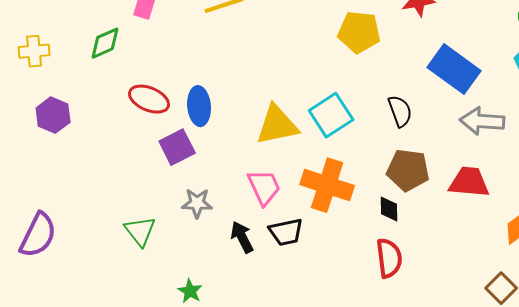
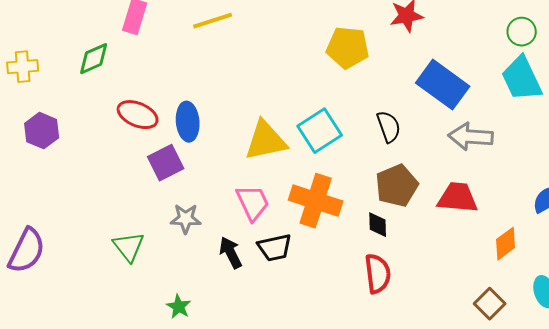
brown pentagon: (408, 170) -> (397, 186), turned -30

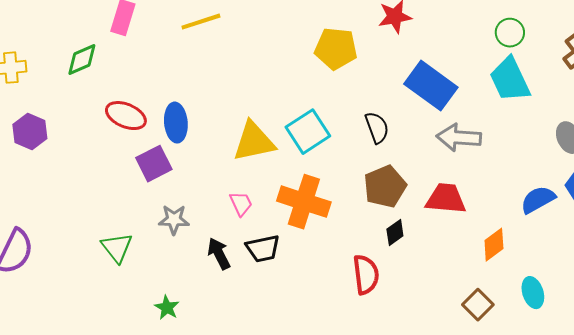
pink trapezoid: (253, 203) -> (241, 204), size x0.7
black diamond: (378, 225) -> (395, 233), moved, turned 56

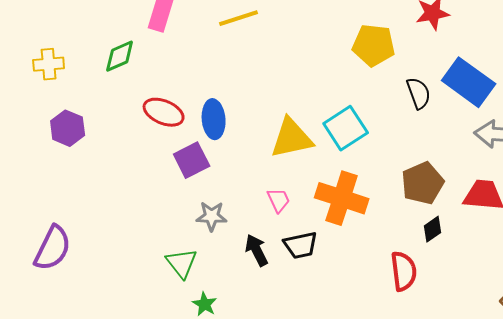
black semicircle: (377, 128) -> (419, 93), moved
green triangle: (117, 248) -> (182, 263), moved

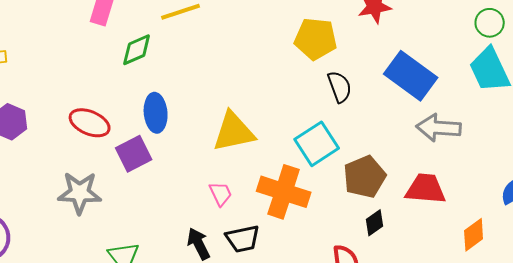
green diamond: (120, 56) -> (137, 50), moved
black semicircle: (419, 93) -> (340, 87), moved
red ellipse: (164, 112) -> (90, 123), moved
cyan square: (346, 128) -> (317, 144), moved
gray star: (212, 216) -> (80, 193), moved, size x1.4

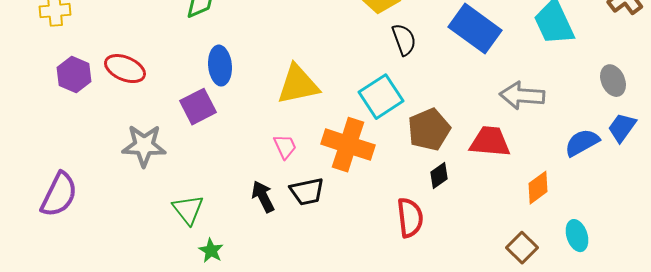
red ellipse: (90, 123) -> (125, 69), moved
gray arrow: (439, 128) -> (522, 96), moved

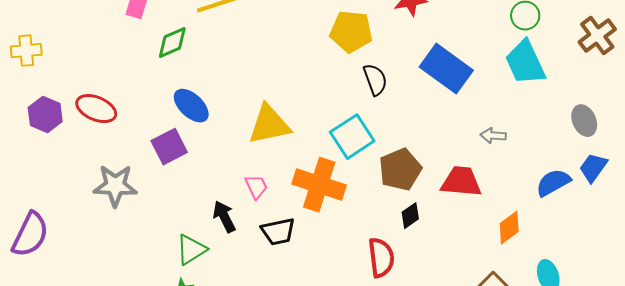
blue ellipse: (220, 66) -> (191, 106), turned -42
gray arrow: (522, 96) -> (493, 136), size x0.6
black arrow: (263, 197) -> (224, 217), moved
green triangle: (188, 210) -> (191, 250), moved, turned 36

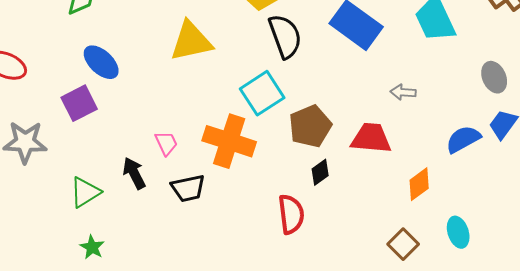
black semicircle: (375, 80) -> (285, 36), size x1.4
yellow triangle: (269, 125) -> (191, 41), moved
green triangle: (191, 250) -> (85, 192), moved

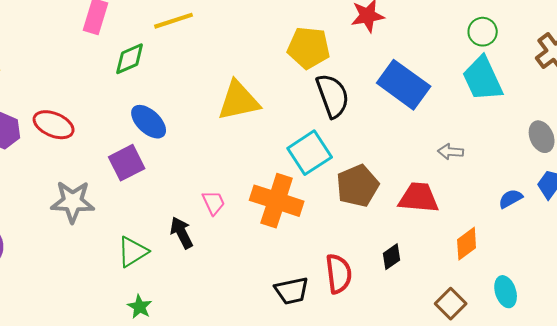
blue semicircle: (463, 139) -> (511, 199), size x0.7
black diamond: (320, 172) -> (392, 257), moved
black trapezoid: (188, 188) -> (292, 291), moved

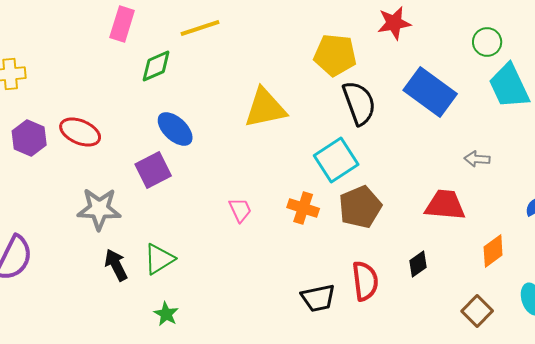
green circle: (483, 32) -> (487, 42), moved
brown pentagon: (358, 186) -> (360, 207), moved
orange cross: (277, 201) -> (303, 208), size x0.6
black arrow: (182, 233) -> (116, 265), moved

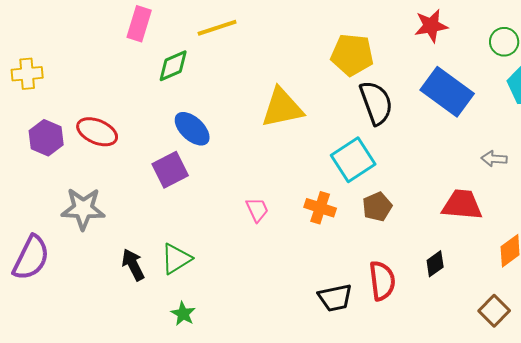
red star: (394, 23) -> (431, 26), moved
brown pentagon: (360, 207) -> (377, 207), size x0.7
gray star: (99, 209) -> (83, 209), moved

